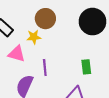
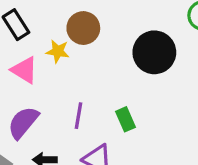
purple line: (45, 67) -> (79, 116), moved
green rectangle: (86, 67) -> (126, 119), turned -32

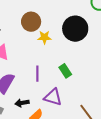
yellow star: (58, 51) -> (44, 37), moved

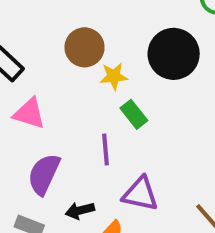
green rectangle: (65, 71) -> (134, 114), moved

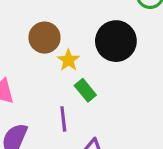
yellow star: (114, 76) -> (68, 60), turned -30

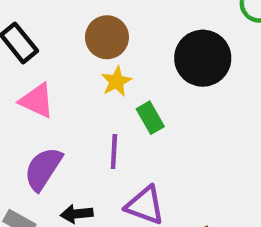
yellow star: (68, 60) -> (116, 81), moved

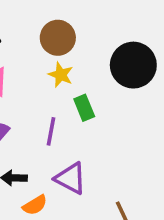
yellow star: (116, 81) -> (61, 75), turned -30

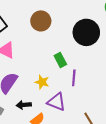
yellow star: (61, 75) -> (42, 82), moved
purple line: (51, 131) -> (74, 78), moved

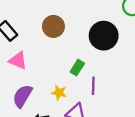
green rectangle: (60, 60) -> (77, 68), turned 64

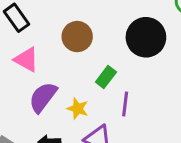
brown circle: (53, 26) -> (77, 37), moved
purple semicircle: (22, 96) -> (43, 97), moved

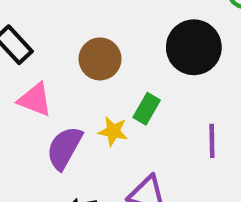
purple line: (125, 104) -> (212, 141), moved
yellow star: (78, 109) -> (113, 131), moved

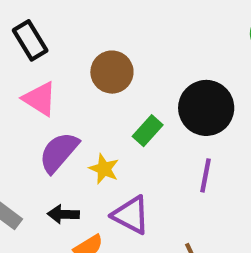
black circle: (194, 47) -> (206, 108), moved
yellow star: (113, 131) -> (104, 169), moved

